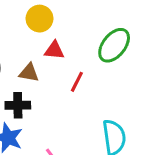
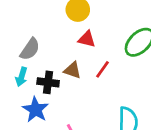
brown triangle: (29, 73) -> (72, 70), moved

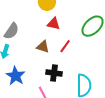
black cross: (48, 82) -> (54, 73), moved

